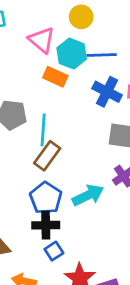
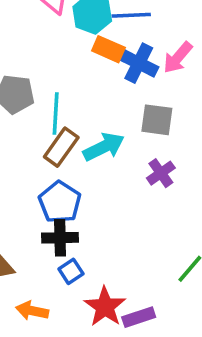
orange rectangle: (55, 77) -> (108, 49), moved
cyan arrow: (88, 195) -> (104, 147), moved

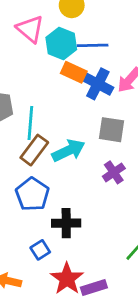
black cross: (60, 238) -> (66, 223), moved

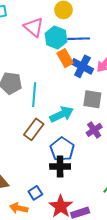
orange rectangle: (74, 72) -> (65, 58), turned 36
brown rectangle: (34, 150) -> (34, 129), moved
blue pentagon: (32, 194) -> (62, 149), moved
blue square: (40, 250) -> (35, 193), moved

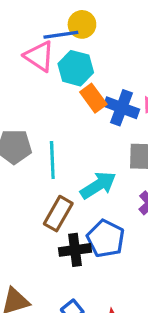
blue line: (79, 39) -> (61, 35), moved
black cross: (60, 166) -> (75, 250), moved

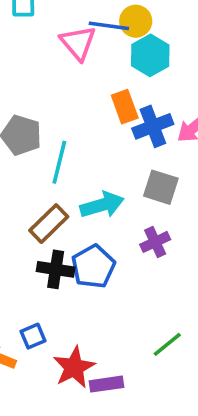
cyan hexagon: (76, 68) -> (150, 55), moved
blue cross: (121, 108) -> (153, 126), turned 32

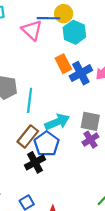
gray square: (161, 187) -> (90, 121), moved
blue pentagon: (93, 267) -> (47, 144), moved
black cross: (56, 269) -> (35, 162), turned -30

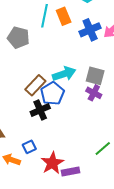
orange rectangle: (63, 64) -> (64, 16), moved
cyan line: (30, 100) -> (45, 16), moved
purple cross: (90, 140) -> (94, 93), turned -35

